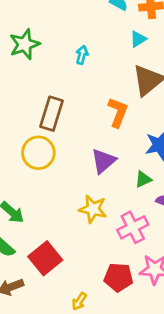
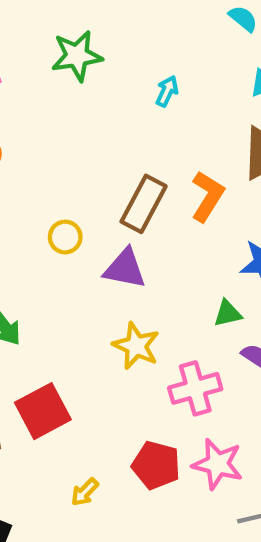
brown rectangle: (52, 114) -> (144, 204), moved
yellow circle: (38, 153) -> (65, 237), size x0.6
purple triangle: (103, 161) -> (125, 269), moved, turned 40

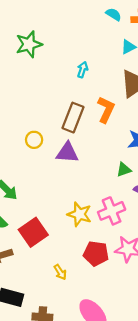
cyan arrow: (167, 91) -> (83, 70), moved
yellow star: (136, 346) -> (79, 214), moved
yellow arrow: (85, 492) -> (60, 272), turned -70

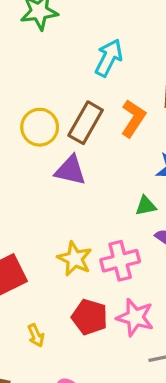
cyan arrow: (83, 70) -> (109, 58), size x1.6
yellow circle: (34, 140) -> (40, 127), moved, size x1.5

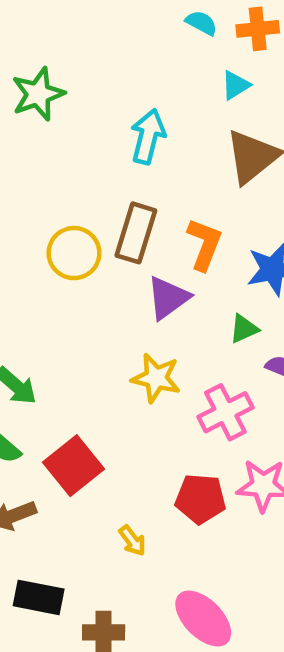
orange L-shape: (133, 118) -> (204, 244), moved
purple triangle: (70, 170) -> (168, 298), moved, turned -36
yellow star: (75, 259) -> (156, 378), moved

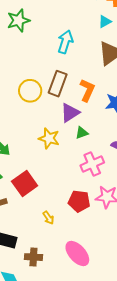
green triangle: (244, 329) -> (82, 133), moved
yellow star: (156, 378) -> (49, 138), moved

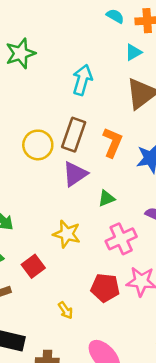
purple triangle: (70, 113) -> (75, 174), moved
yellow star: (49, 138) -> (67, 234), moved
red square: (25, 184) -> (33, 266), size x0.7

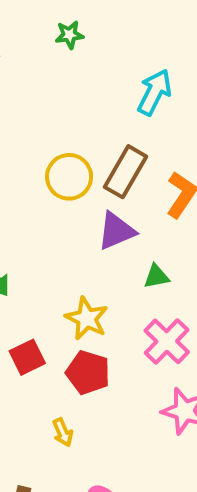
green star: (20, 53) -> (69, 35), size x0.6
pink cross: (121, 239) -> (167, 341), turned -32
red pentagon: (105, 288) -> (88, 373), moved

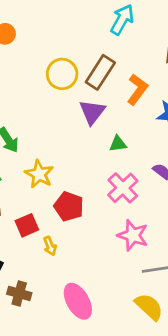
purple triangle: (116, 231) -> (92, 112), turned -32
yellow star: (87, 318) -> (39, 174), moved
red square: (27, 357) -> (27, 225), moved

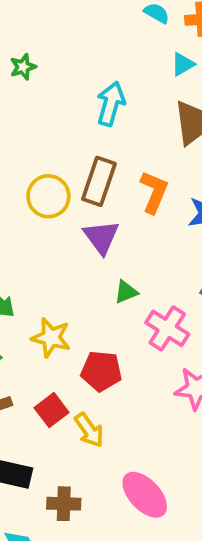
green triangle: (118, 144) -> (126, 292), moved
yellow arrow: (50, 246) -> (89, 430), size x1.4

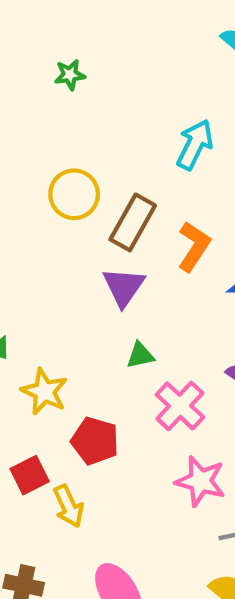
cyan arrow: (111, 104) -> (195, 145), moved
yellow circle: (48, 196) -> (74, 194), moved

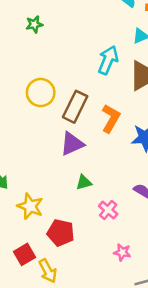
purple triangle: (124, 287) -> (72, 144), turned 35
pink cross: (180, 406) -> (108, 210), size x0.7
pink star: (200, 481) -> (122, 252), size x0.6

